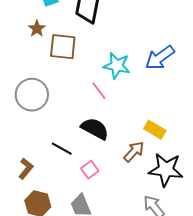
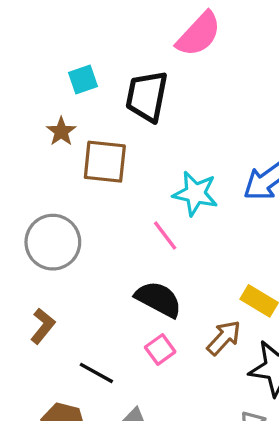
black line: (62, 149) -> (96, 373), moved
brown L-shape: (26, 169) -> (43, 326), moved
pink square: (90, 170) -> (160, 349), moved

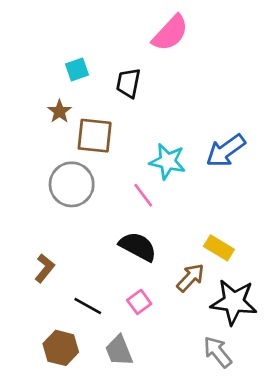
black trapezoid: (147, 96) -> (128, 83), size x0.7
gray circle: (53, 242) -> (72, 184), moved
pink square: (160, 349) -> (139, 302), moved

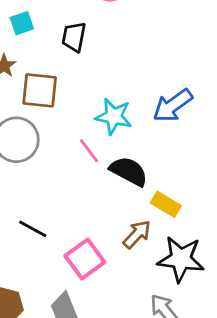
black semicircle: (138, 247) -> (129, 171), moved
pink square: (139, 302) -> (85, 259), size x1.6
black line: (88, 306) -> (33, 229), moved

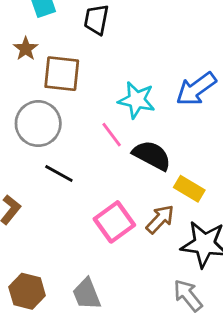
black line: (33, 229) -> (59, 173), moved
pink square: (85, 259) -> (114, 222), moved

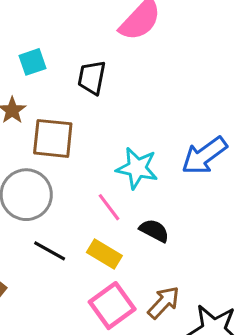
black semicircle: (152, 155) -> (154, 231), size x0.7
yellow rectangle: (189, 189) -> (104, 254), moved

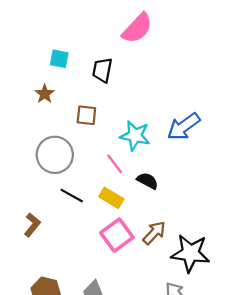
cyan square: (32, 62) -> (59, 59), turned 30
brown square: (53, 138) -> (86, 115), moved, size x0.7

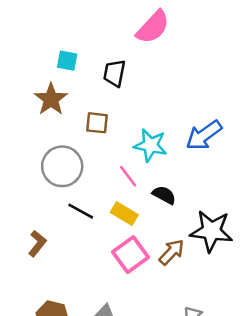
brown star: (45, 94) -> (51, 99), size x1.5
black star: (190, 253) -> (211, 231), moved

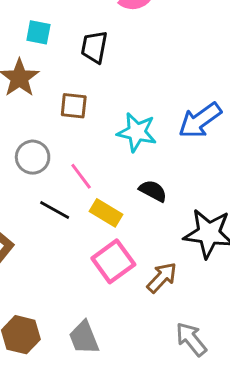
gray circle: (62, 166) -> (33, 157), size x0.7
pink line: (128, 176) -> (81, 176), moved
brown arrow: (172, 252) -> (162, 277), moved

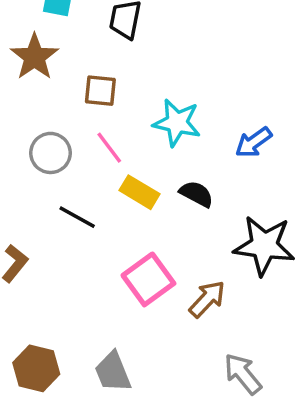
blue arrow: (200, 120) -> (253, 142), moved, size x0.7
pink line: (81, 176) -> (109, 148), moved
yellow rectangle: (106, 213) -> (140, 192), moved

